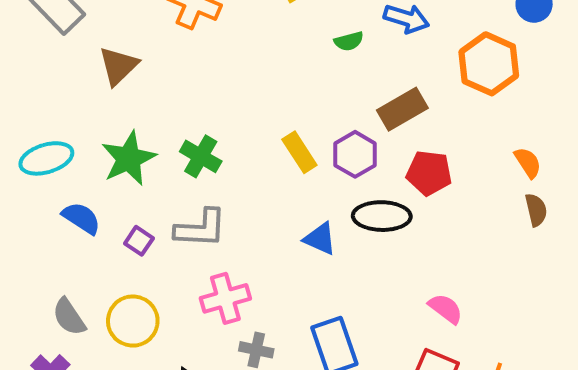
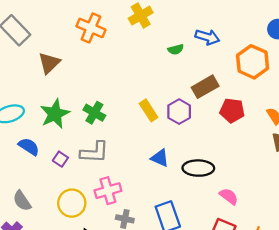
red pentagon: (429, 173) -> (232, 110), moved
black ellipse: (382, 216) -> (198, 168), moved
yellow circle: (133, 321) -> (72, 203), moved

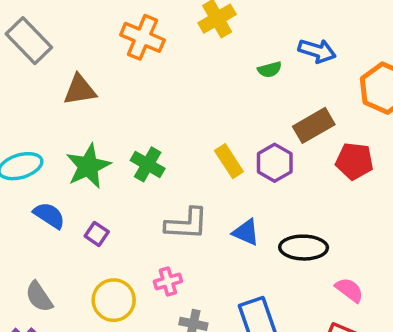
brown triangle: (49, 63) -> (80, 90), turned 35
gray L-shape: (94, 152) -> (187, 224), moved
pink cross: (108, 191) -> (168, 281), size x0.7

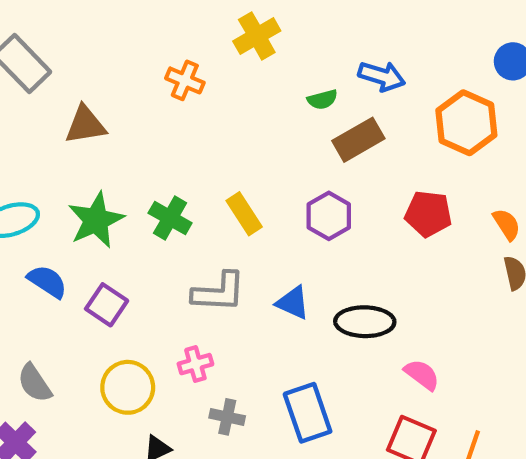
orange cross: (142, 37) -> (185, 80), moved, size x0.7
brown rectangle: (314, 125) -> (358, 140), moved
yellow rectangle: (229, 161) -> (244, 214), moved
purple square: (97, 234) -> (107, 305), size x1.4

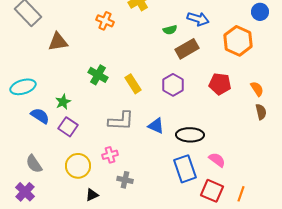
green cross: (170, 218) -> (98, 75), moved
green star: (96, 220) -> (63, 102), moved, size x0.6
blue rectangle: (308, 413) -> (185, 169), moved

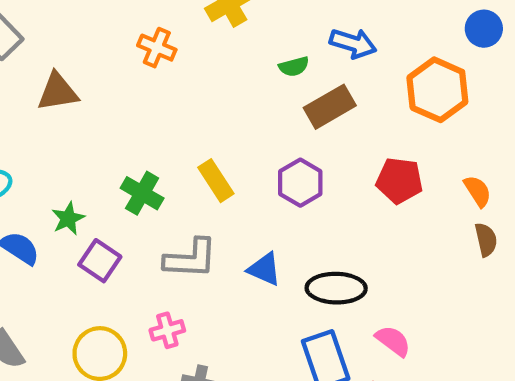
green cross: (98, 75) -> (142, 193), moved
purple square: (68, 127) -> (100, 261), moved

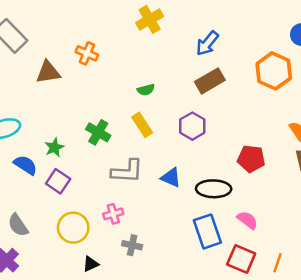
blue arrow: (353, 43) -> (207, 43), moved, turned 112
orange cross: (157, 48) -> (87, 53), moved
green semicircle: (294, 67) -> (146, 90), moved
red pentagon: (399, 181) -> (251, 159), moved
purple square: (100, 261) -> (58, 181), moved

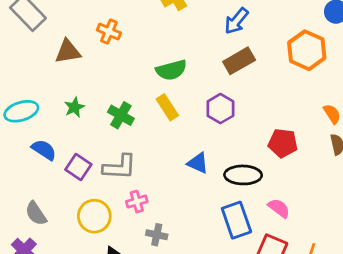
green semicircle: (146, 90) -> (171, 70), size x1.6
green star: (54, 147) -> (74, 107), moved
gray L-shape: (127, 171) -> (120, 167), moved

